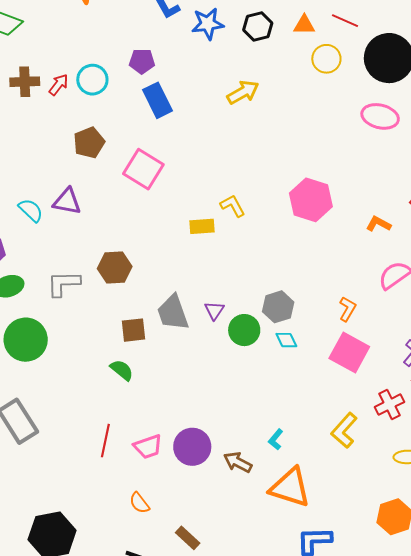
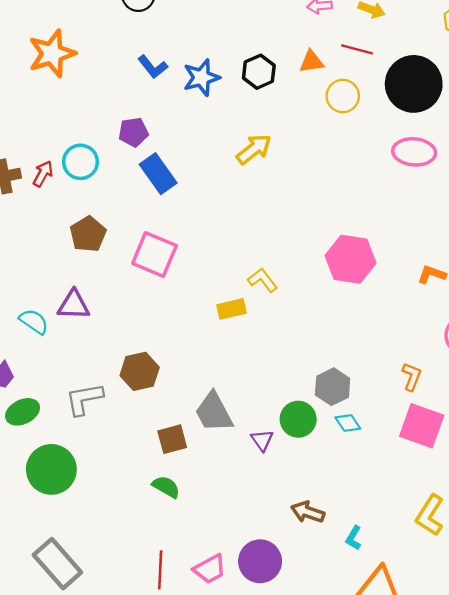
purple triangle: (214, 310) -> (262, 440), moved
brown arrow: (238, 462) -> (308, 512), moved

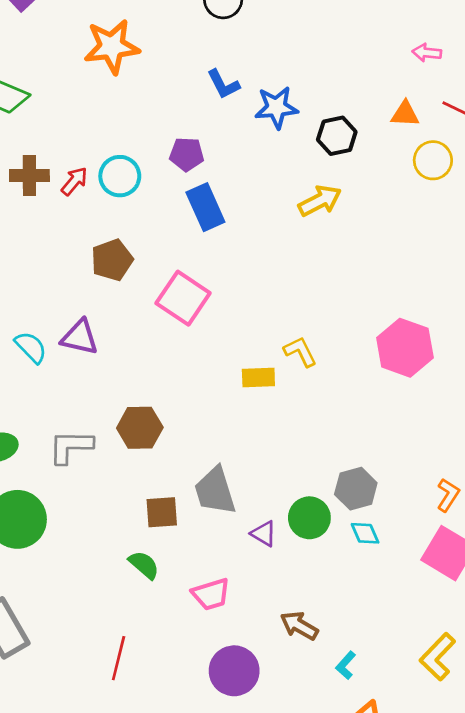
black hexagon: (259, 72) -> (337, 136), moved
purple triangle: (262, 440) -> (264, 534), turned -35
pink trapezoid: (210, 569) -> (211, 594), moved

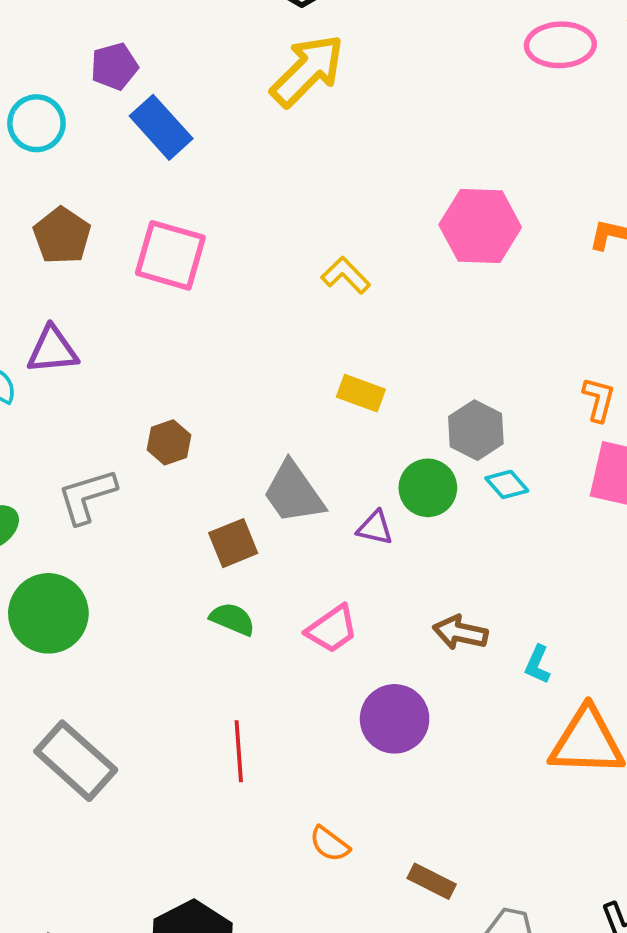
yellow arrow: (320, 201) -> (307, 71), size x1.4
yellow rectangle: (258, 377) -> (361, 393), moved, turned 40
brown hexagon: (140, 428) -> (169, 442), size x0.7

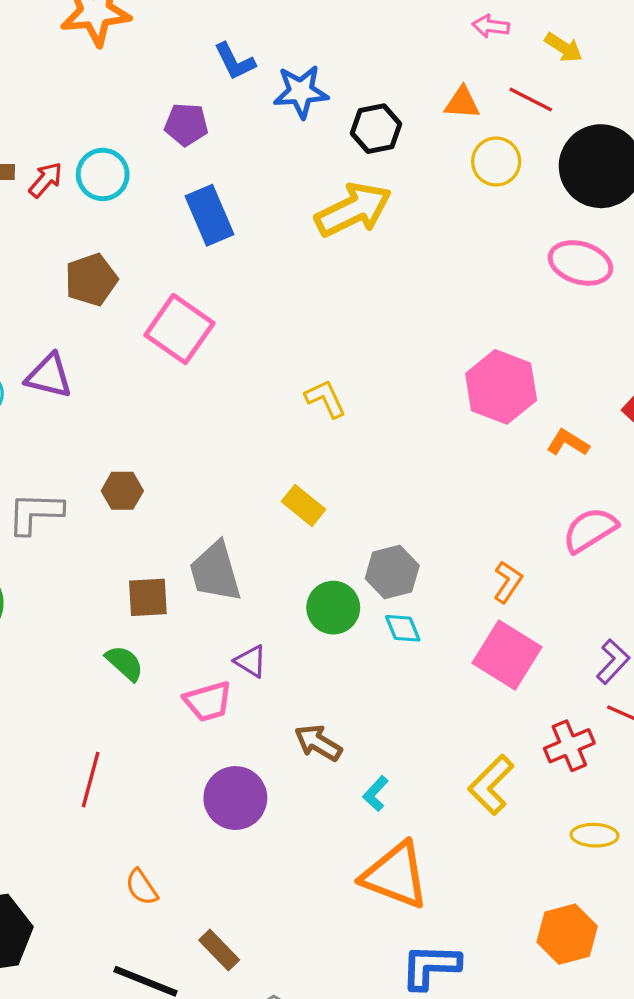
purple pentagon: (114, 66) -> (186, 124), moved
pink hexagon: (480, 226) -> (501, 387), moved
purple triangle: (375, 528) -> (251, 661), moved

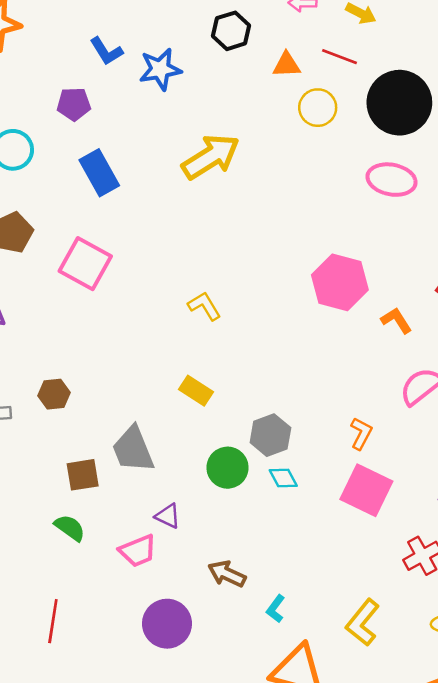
black hexagon: (376, 129) -> (231, 31), moved
orange L-shape: (568, 443) -> (396, 320), turned 32
yellow L-shape: (491, 785) -> (363, 623), moved

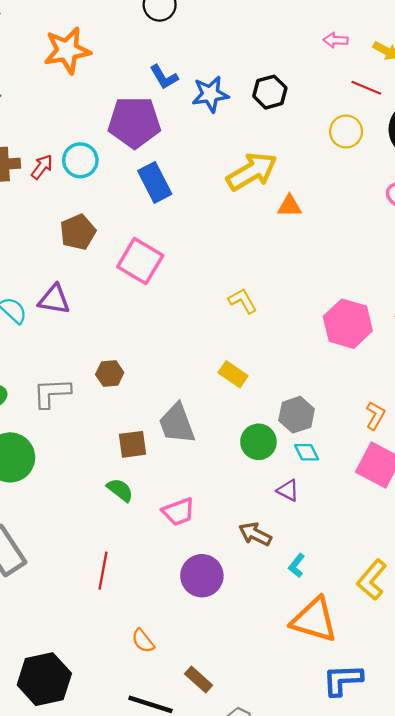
black hexagon: (231, 31) -> (270, 92), moved
orange triangle: (286, 65) -> (290, 206), moved
purple pentagon: (74, 104) -> (134, 122), size x1.8
pink hexagon: (340, 282) -> (348, 324), moved
purple triangle: (168, 516) -> (288, 490), moved

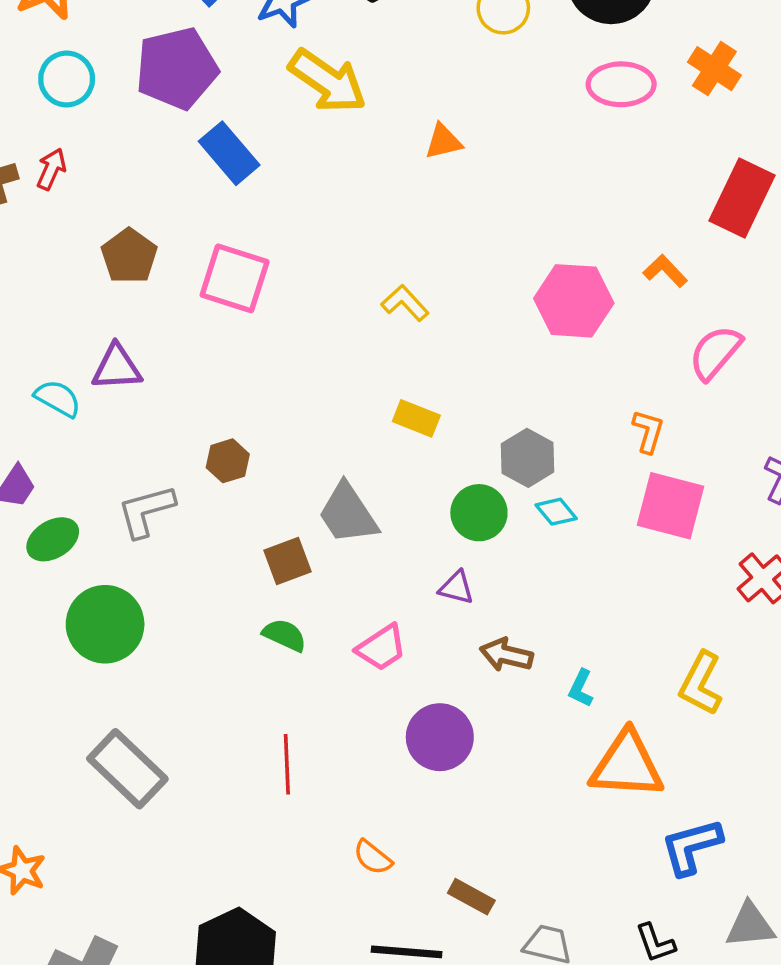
cyan circle: (80, 160) -> (67, 79), moved
yellow arrow: (252, 171) -> (328, 81), moved, turned 78
purple triangle: (288, 490) -> (456, 588), moved

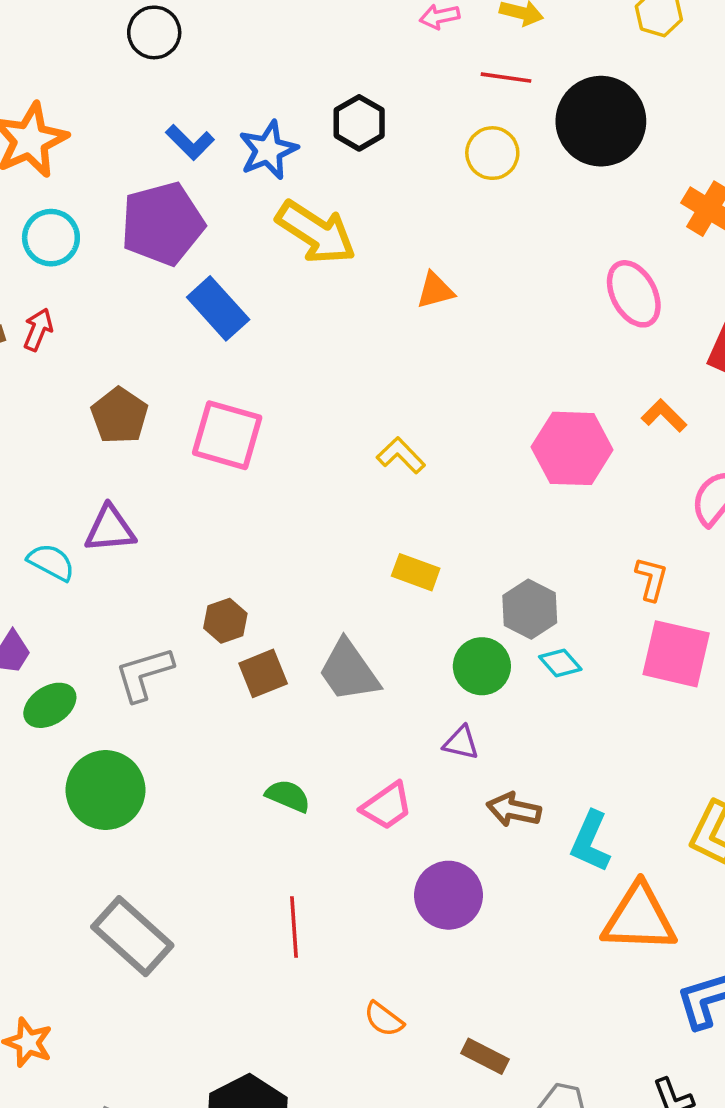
pink ellipse: (621, 84) -> (634, 294), moved, turned 64
brown square: (287, 561) -> (263, 673), moved
cyan L-shape: (581, 688) -> (590, 842), size x1.6

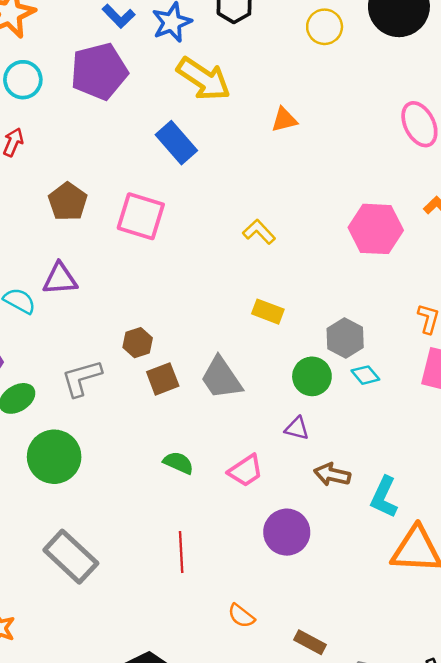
blue rectangle: (218, 308) -> (176, 143), moved

